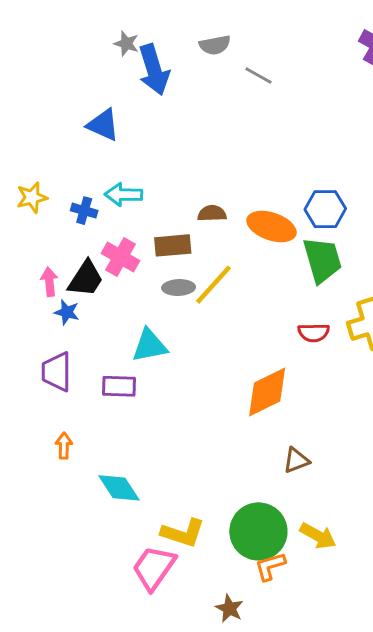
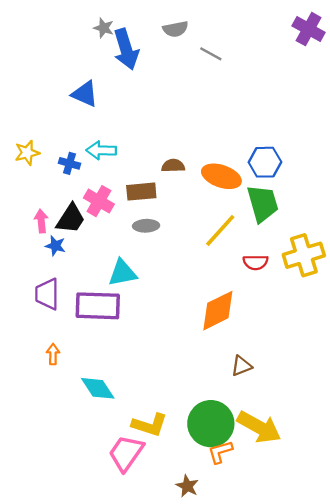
yellow line: (213, 285) -> (220, 230), moved
purple rectangle: (119, 386) -> (98, 306), size x1.6
yellow arrow: (318, 536) -> (259, 427), size x1.5

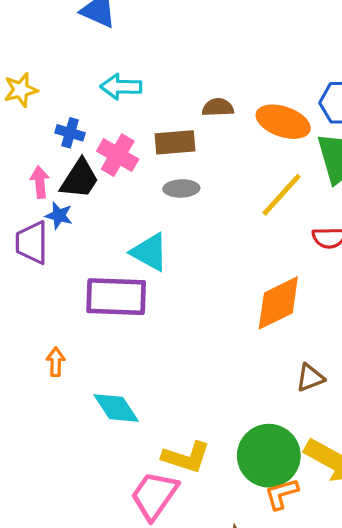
blue cross: (69, 163) -> (70, 133), moved
cyan triangle: (122, 273) -> (150, 252), turned 40
purple trapezoid: (47, 294) -> (32, 243), moved

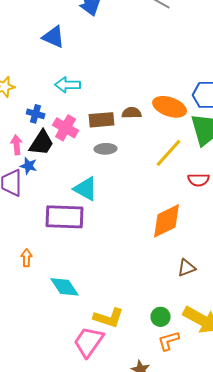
brown semicircle: (218, 107) -> (132, 113), moved
green circle: (269, 456) -> (161, 317), size x0.5

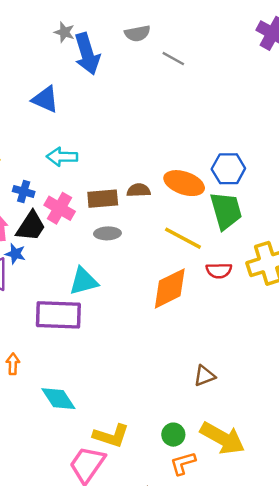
yellow line: (169, 153) -> (183, 238), turned 76
cyan triangle: (86, 189) -> (84, 281), turned -44
orange diamond: (167, 221) -> (170, 288), moved

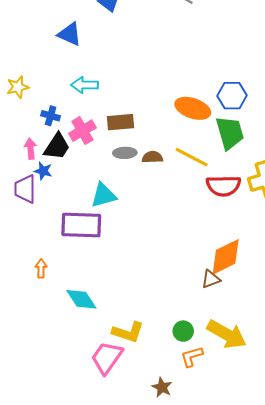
brown semicircle: (139, 190) -> (152, 157), moved
pink cross: (60, 208) -> (82, 131), turned 30
red semicircle: (219, 271) -> (223, 186), size x1.5
orange diamond: (170, 288) -> (226, 257), moved

